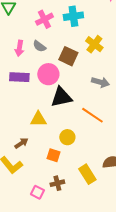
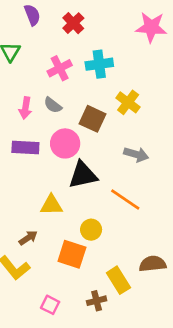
orange square: (53, 155) -> (72, 254), size x1.5
brown cross: (57, 183) -> (97, 301), moved

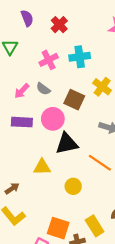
pink arrow: (25, 108) -> (22, 91), turned 35
brown arrow: (28, 238) -> (12, 188), moved
orange square: (72, 254) -> (58, 228), moved

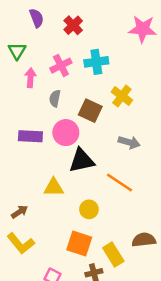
gray semicircle: (43, 89) -> (55, 98), turned 64
pink arrow: (22, 91) -> (30, 78), moved, turned 140
orange square: (58, 228) -> (79, 243), moved

